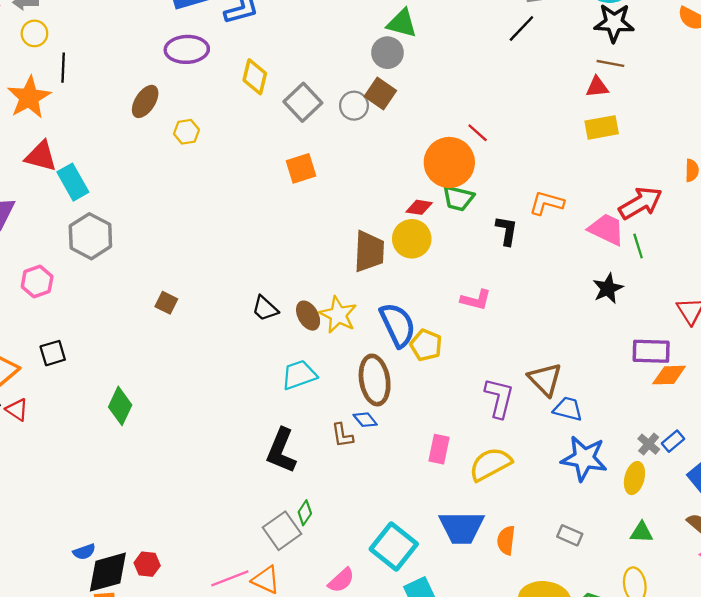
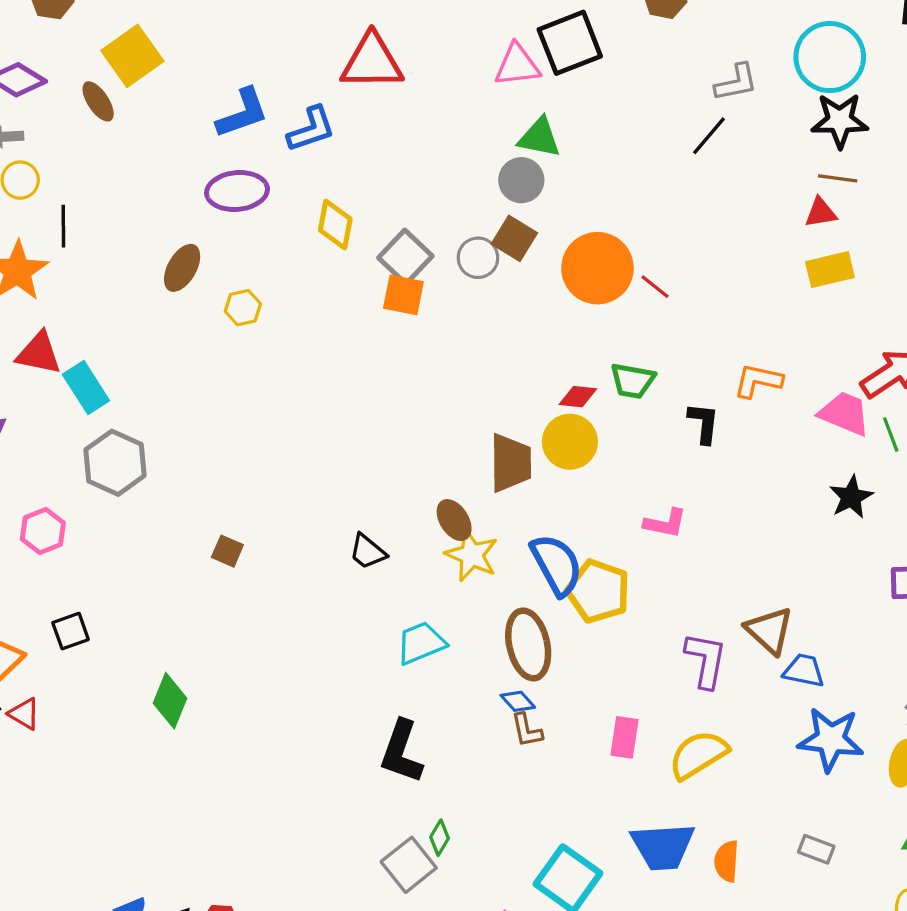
orange circle: (449, 162) -> (597, 268), moved
orange square: (301, 168) -> (403, 295), moved, turned 32
brown ellipse: (308, 316) -> (454, 520), moved
yellow pentagon: (426, 345) -> (598, 591), size x1.4
brown L-shape: (342, 435) -> (527, 730), moved

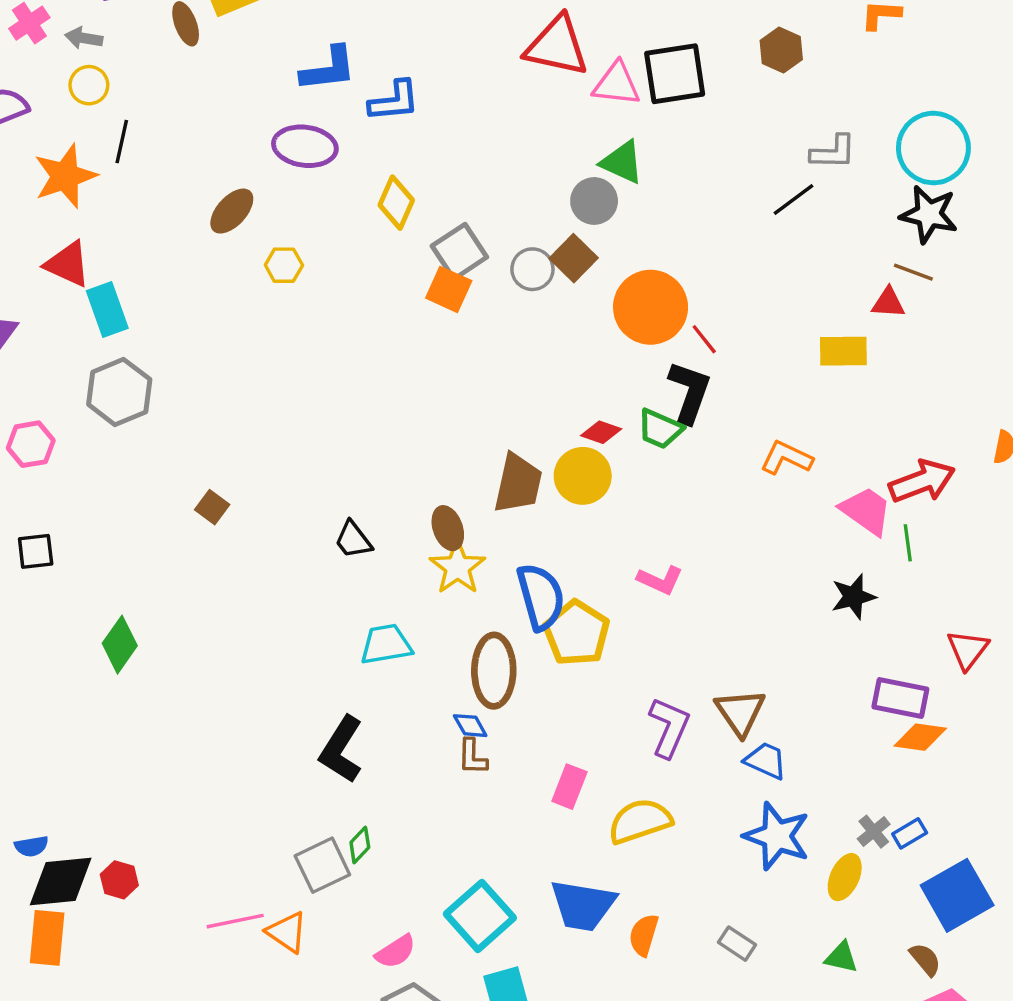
red triangle: (372, 62) -> (557, 46), moved
yellow rectangle: (830, 270) -> (843, 351), moved
black L-shape: (704, 423) -> (690, 392), moved, size x1.4

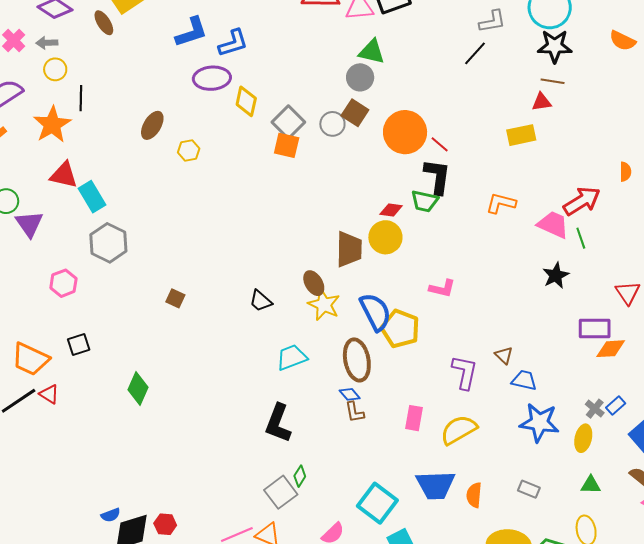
purple ellipse: (305, 146) -> (212, 78), moved
brown triangle: (740, 712) -> (504, 355), size x0.6

